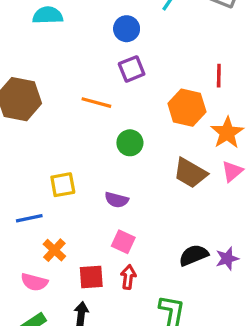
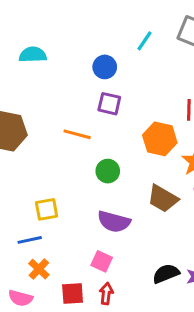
purple square: (132, 69) -> (109, 104), turned 35
purple semicircle: (116, 200) -> (114, 222), moved, size x1.5
blue line: (29, 218) -> (30, 240), moved

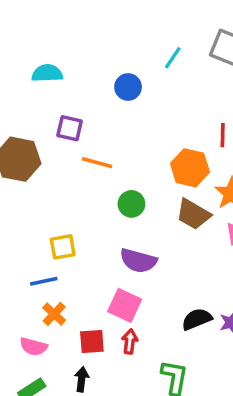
purple square: (109, 104) -> (70, 128), moved
brown trapezoid: (163, 199) -> (193, 214), moved
pink square: (102, 261) -> (125, 305), size x1.4

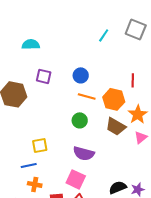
blue circle: (128, 87) -> (81, 75), moved
orange line: (97, 163) -> (87, 96), moved
orange cross: (54, 314) -> (35, 184), turned -32

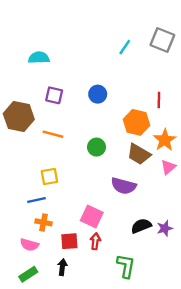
orange line: (87, 96) -> (53, 134), moved
purple semicircle: (84, 153) -> (124, 186), moved

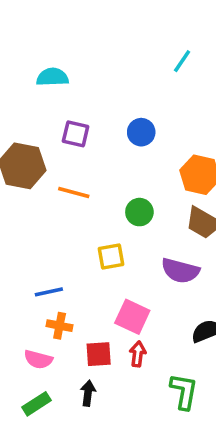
yellow square: (49, 177) -> (111, 256), moved

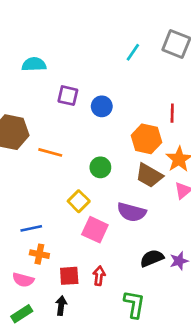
purple square: (76, 134) -> (68, 96), moved
yellow square: (111, 256) -> (79, 201), turned -35
pink square: (132, 317) -> (95, 230), moved

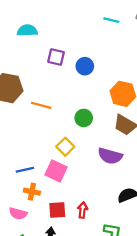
cyan line: (133, 52) -> (111, 20), turned 70
pink square: (95, 230) -> (56, 171), moved

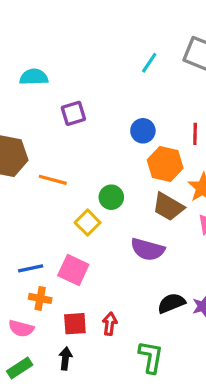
cyan line: (111, 20) -> (149, 63), turned -70
purple square: (56, 57) -> (73, 113), turned -30
blue circle: (85, 66) -> (143, 131), moved
yellow square: (65, 147) -> (88, 223), moved

